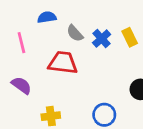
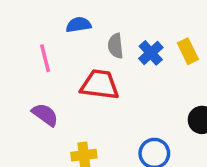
gray semicircle: (75, 33) -> (116, 46), turned 36

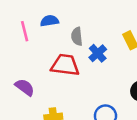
blue cross: (151, 53) -> (98, 53), moved
pink line: (45, 58) -> (25, 31), moved

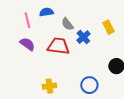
gray semicircle: (77, 36) -> (67, 24), turned -32
purple semicircle: (25, 87) -> (27, 44), moved

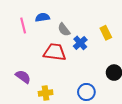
purple semicircle: (27, 44) -> (23, 77), moved

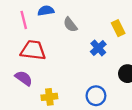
blue cross: (80, 43) -> (98, 48), moved
red trapezoid: (55, 52) -> (33, 50), moved

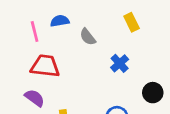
yellow rectangle: (118, 28) -> (132, 22), moved

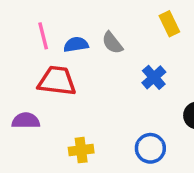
blue semicircle: (60, 21) -> (76, 45), moved
purple semicircle: (35, 98) -> (26, 121), moved, turned -36

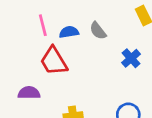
red trapezoid: (57, 81) -> (54, 61), turned -128

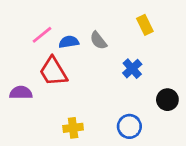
pink line: (43, 25) -> (42, 35), turned 65
purple semicircle: (29, 93) -> (21, 93), moved

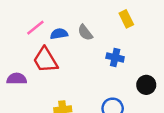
blue cross: (132, 69) -> (115, 57), turned -35

